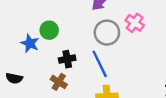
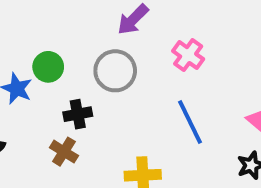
gray circle: (107, 33) -> (115, 71), moved
blue line: (100, 64) -> (190, 122), moved

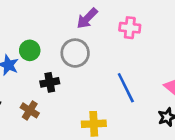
pink cross: (188, 55) -> (130, 28), moved, turned -30
brown cross: (64, 152) -> (30, 110), moved

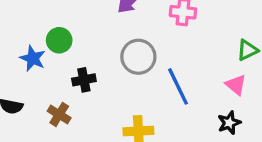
gray circle: (75, 53) -> (138, 57), moved

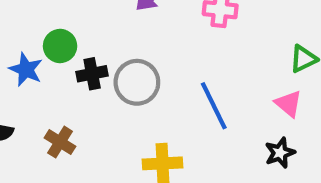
gray circle: (138, 57) -> (137, 82), moved
black cross: (84, 80) -> (92, 74), moved

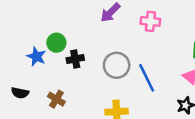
gray circle: (137, 82) -> (117, 65), moved

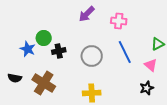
blue line: (147, 78) -> (125, 52), moved
brown cross: (56, 99) -> (44, 83), size x1.6

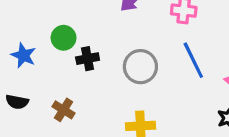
blue star: (28, 49) -> (23, 55), moved
brown cross: (44, 83) -> (64, 110), size x0.6

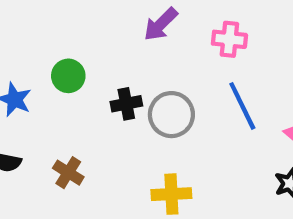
black cross: (88, 59) -> (126, 104), moved

